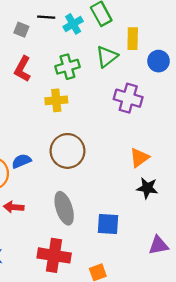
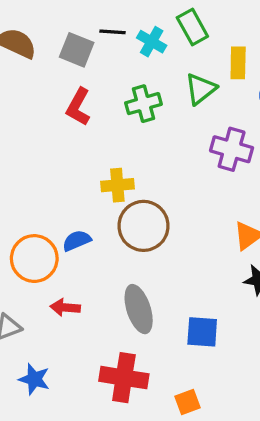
cyan cross: (73, 24) -> (152, 42), turned -30
gray square: (21, 30) -> (77, 50), size x1.5
yellow cross: (56, 100) -> (117, 185), moved

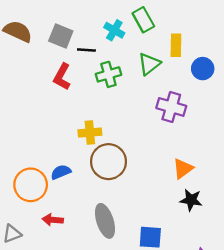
black line: (113, 32) -> (86, 50), moved

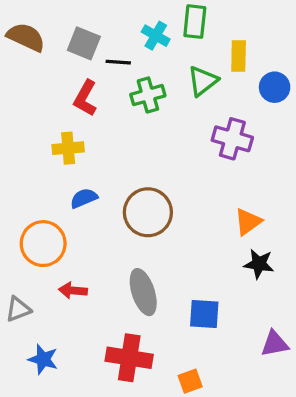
green rectangle: (143, 20) -> (195, 22), turned 35
yellow cross: (90, 133) -> (68, 148), moved
blue semicircle: (61, 172) -> (84, 198), moved

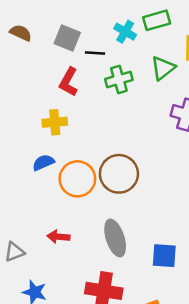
green rectangle: (195, 22) -> (157, 20), turned 68
brown semicircle: (26, 37) -> (21, 33), size x0.7
blue semicircle: (84, 198) -> (43, 162), moved
orange circle: (43, 244) -> (77, 179), moved

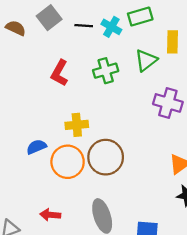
gray square: (67, 38) -> (49, 18), moved, turned 30
black line: (95, 53) -> (84, 26), moved
yellow cross: (55, 122) -> (77, 125), moved

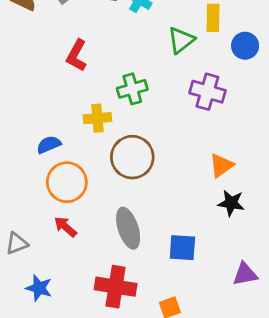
green cross: (106, 71) -> (132, 89), moved
orange circle: (68, 162) -> (67, 182), moved
red arrow: (50, 215) -> (65, 227), turned 36

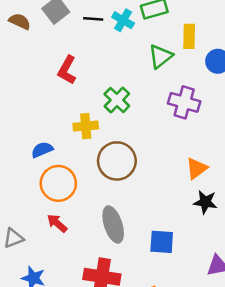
green cross: (132, 89) -> (117, 100), turned -30

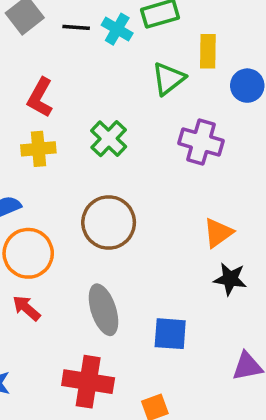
yellow cross: (86, 126) -> (38, 149), moved

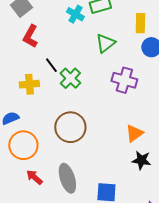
black line: (76, 27) -> (51, 65), moved, turned 49
yellow rectangle: (208, 51) -> (140, 23), moved
red L-shape: (40, 98) -> (30, 36), moved
red arrow: (26, 308) -> (34, 177), moved

